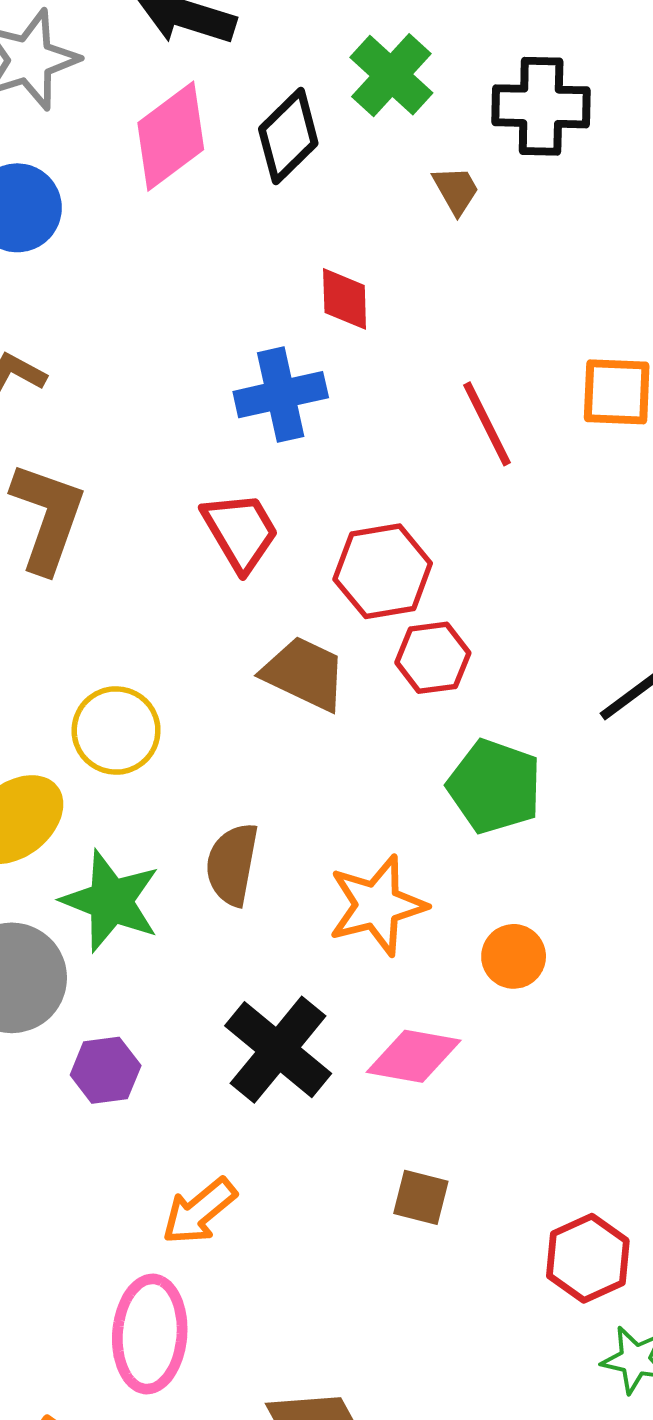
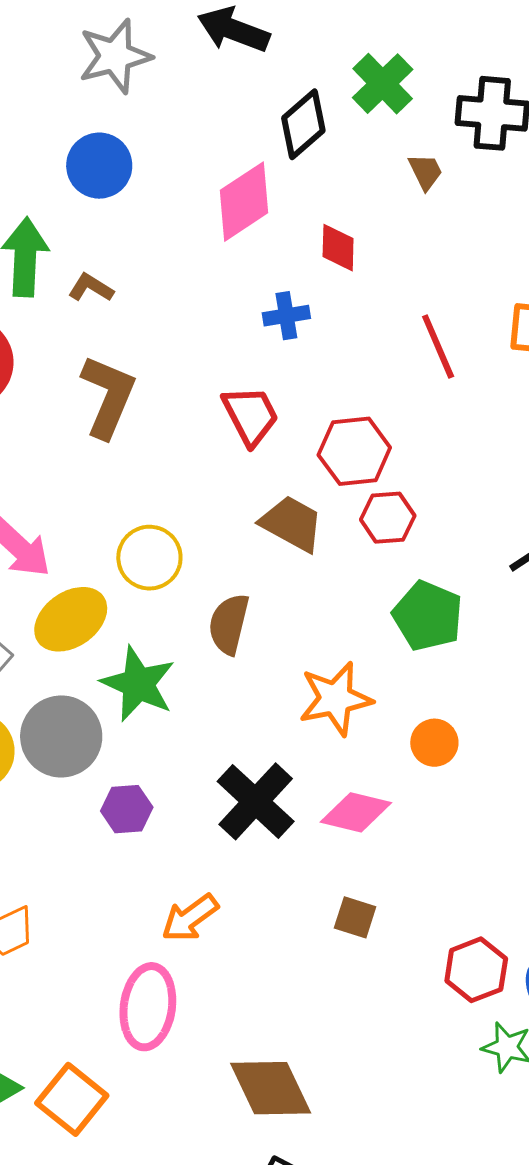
pink diamond: (171, 136) -> (244, 202), moved
blue cross: (281, 395) -> (286, 316), size x0.7
brown semicircle: (232, 864) -> (229, 624), moved

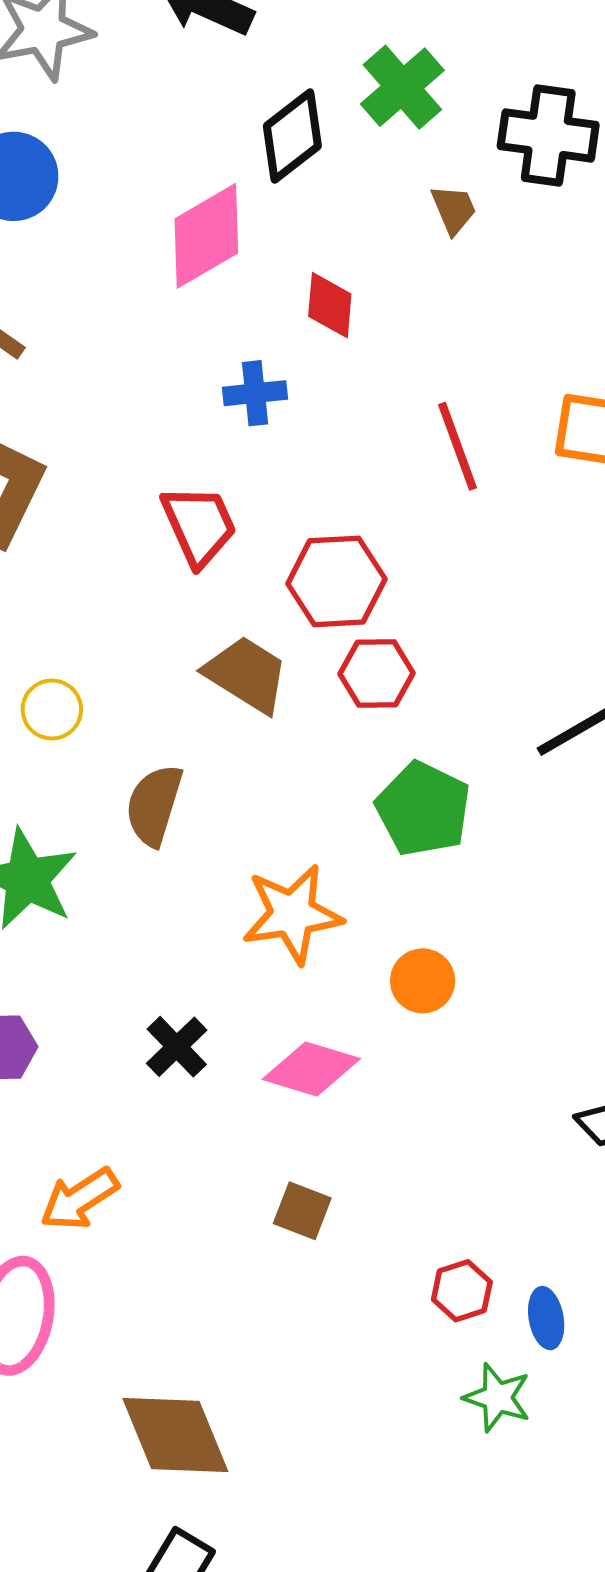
yellow circle: (149, 558) -> (52, 709), size x0.7
black cross: (256, 801) -> (177, 1047), size x0.6
red hexagon: (476, 970) -> (462, 1291), size x0.7

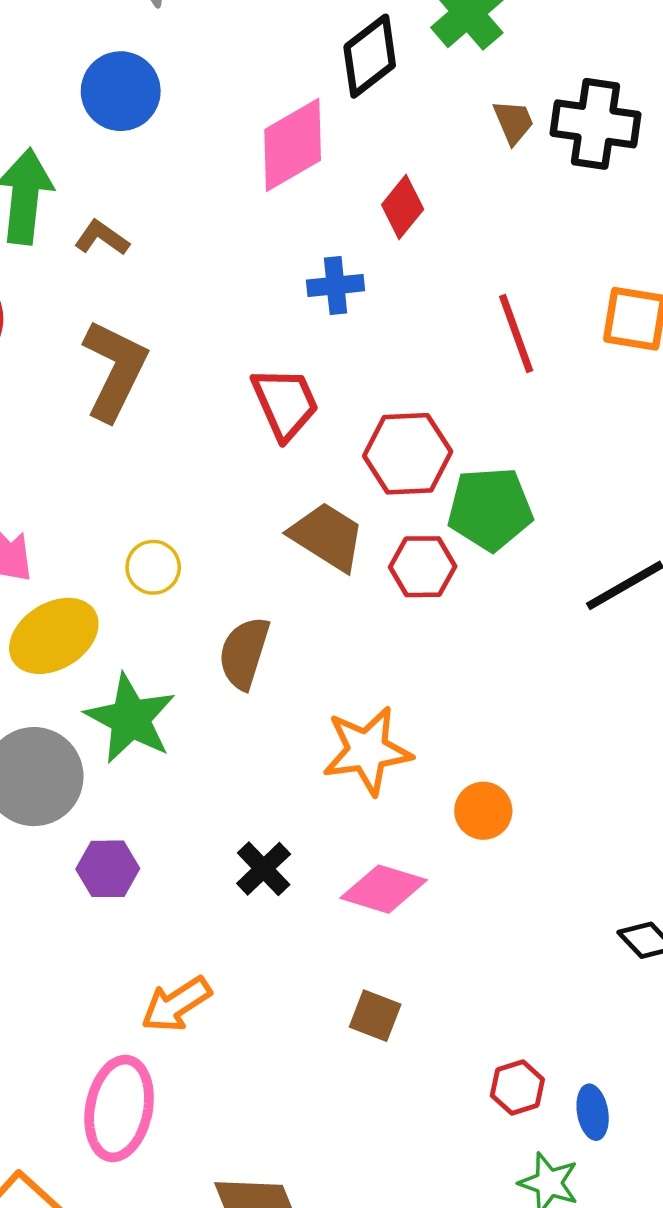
black cross: (548, 135) -> (595, 124), moved
red diamond: (330, 305) -> (403, 207), turned 34
red hexagon: (376, 673) -> (423, 567), moved
green pentagon: (423, 809) -> (490, 509), moved, turned -30

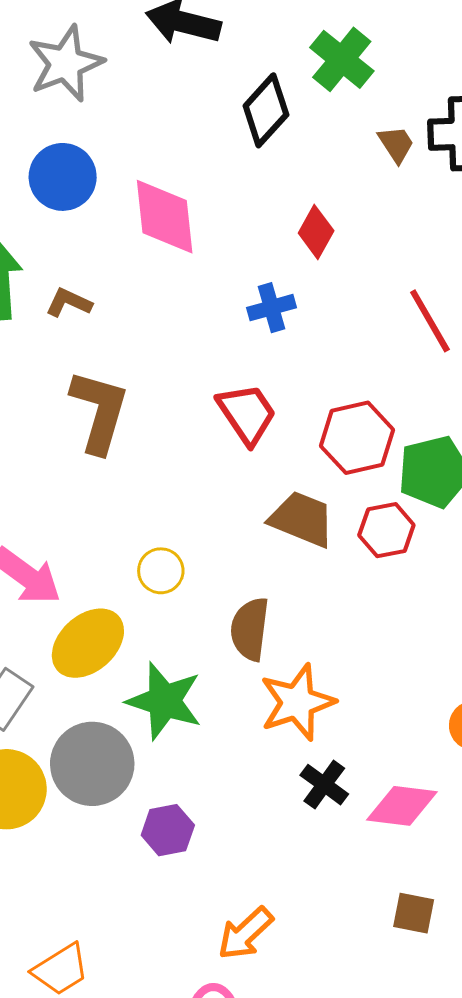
pink diamond: (293, 145) -> (165, 217), moved, turned -56
orange star: (367, 751) -> (297, 702), moved
black cross: (264, 869) -> (324, 785), moved

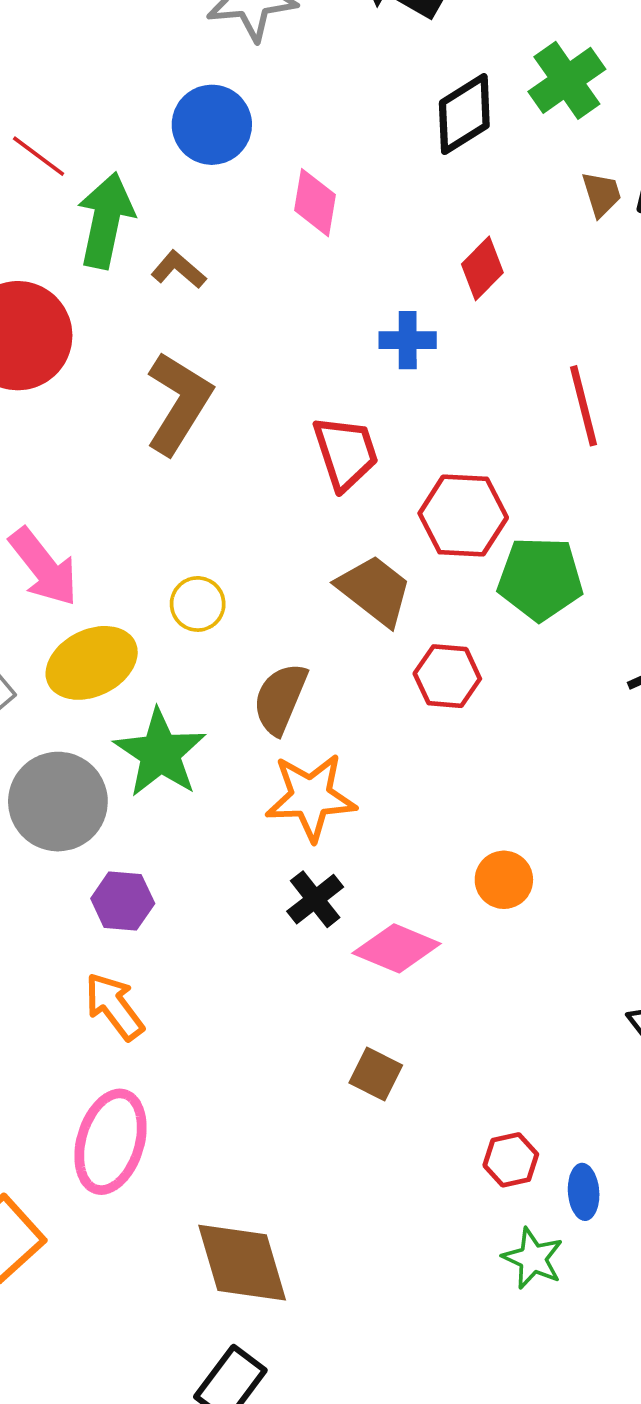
pink diamond: (165, 217) -> (315, 203), size x0.7
red hexagon: (386, 530) -> (447, 676), moved
orange arrow: (245, 933) -> (114, 1006), moved, turned 80

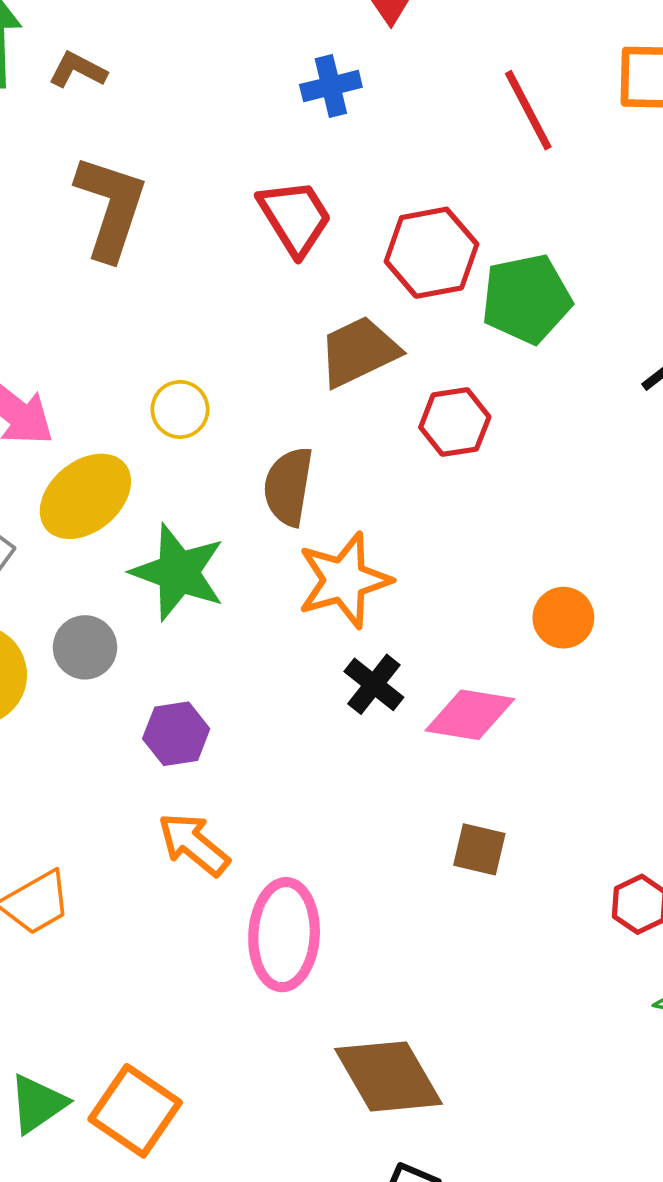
brown trapezoid: (375, 590) -> (359, 352), turned -50
gray circle: (58, 802) -> (85, 647), size x0.6
pink ellipse: (111, 1142) -> (284, 935), moved

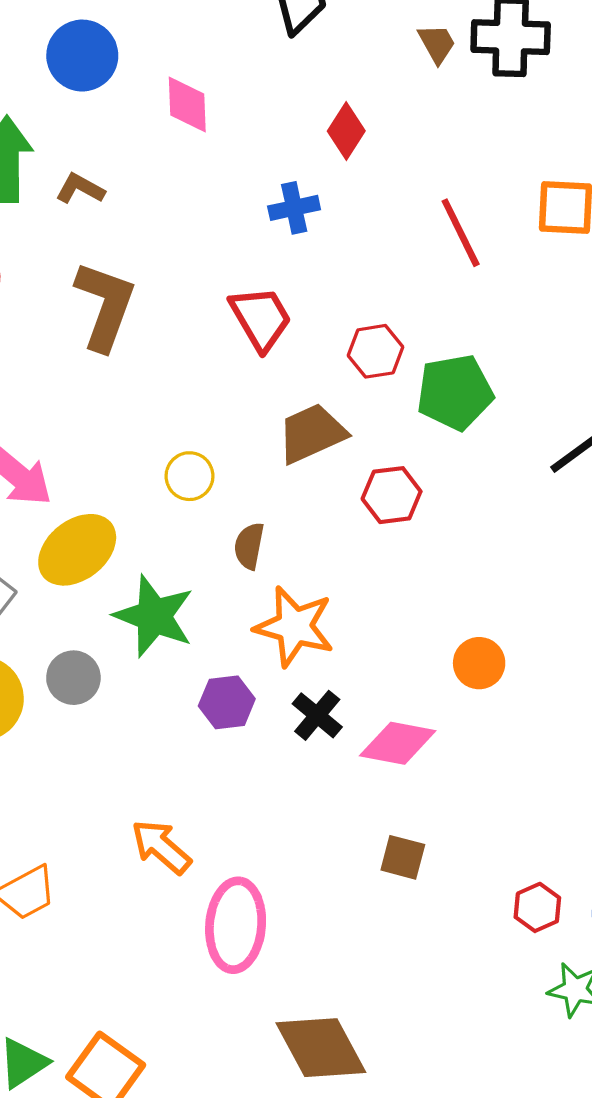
red hexagon: (431, 253) -> (375, 351), size x0.7
yellow circle: (180, 409) -> (189, 476), moved
brown semicircle: (288, 486) -> (249, 546), size x0.7
orange star: (344, 580) -> (294, 627), turned 30
purple hexagon: (176, 734) -> (227, 702), moved

